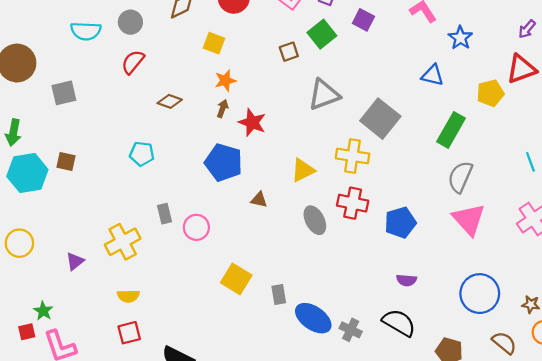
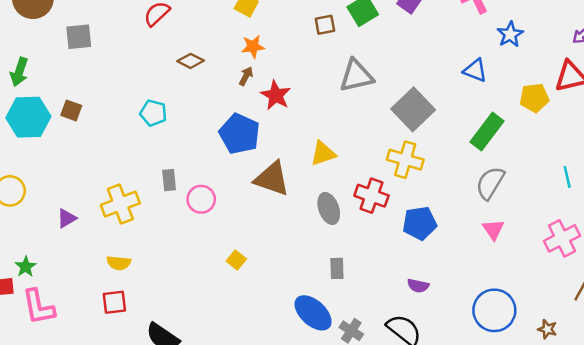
yellow cross: (353, 156) -> (405, 160), moved
brown triangle: (259, 200) -> (272, 179), size x2.0
pink triangle: (469, 219) -> (493, 229), size x0.6
yellow square: (236, 279) -> (236, 260), size x0.6
gray rectangle: (279, 295) -> (337, 268), moved

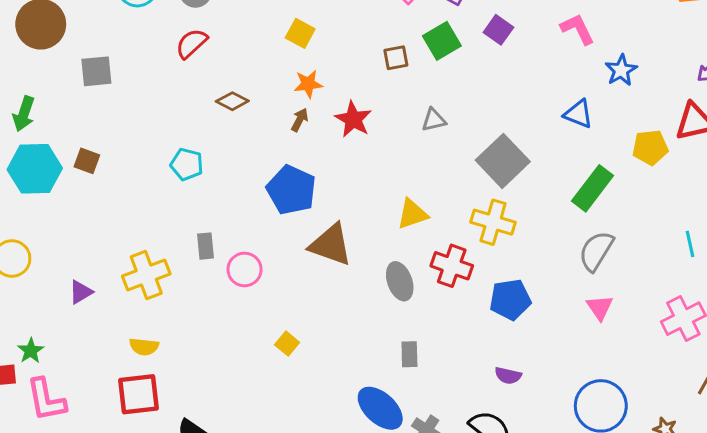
gray triangle: (356, 76) -> (434, 120), size x0.6
red star: (276, 95) -> (353, 119), moved
yellow triangle: (323, 153) -> (412, 214), moved
red square: (114, 302) -> (139, 394), size x1.4

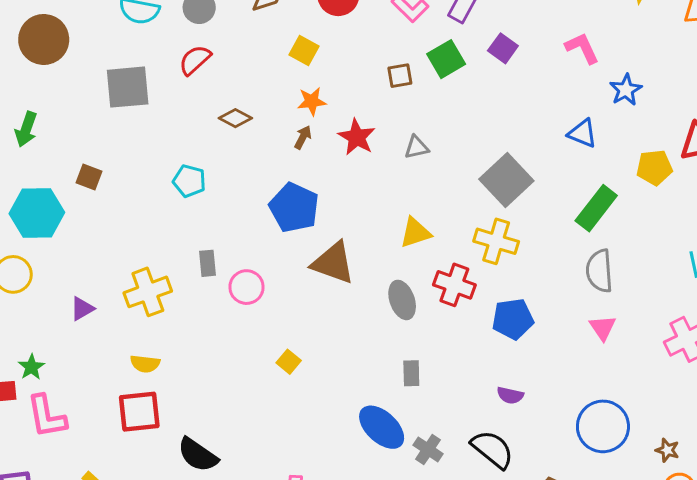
gray square: (96, 71) -> (128, 87), moved, size x1.4
gray triangle: (434, 120) -> (417, 147), moved
cyan hexagon: (35, 169) -> (37, 213), moved
gray semicircle: (596, 251) -> (599, 271), turned -36

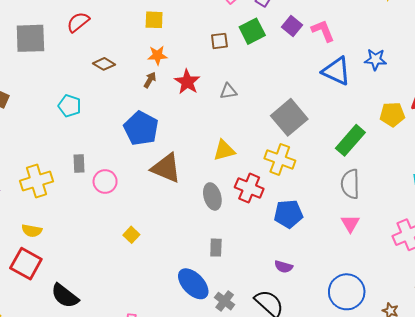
pink L-shape: (582, 48) -> (323, 31), moved
yellow square: (304, 51) -> (154, 20), turned -30
blue star: (626, 90) -> (375, 60), turned 30
blue triangle: (583, 133) -> (336, 71), moved, size x1.4
red square: (139, 412) -> (26, 264), turned 32

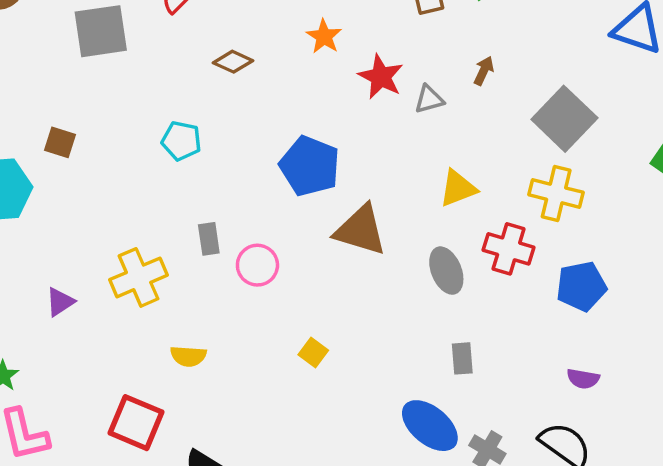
orange star: (157, 55) -> (324, 36), turned -30
brown arrow: (150, 80) -> (484, 71), moved
gray triangle: (228, 91) -> (429, 99), moved
yellow semicircle: (32, 231) -> (188, 356), moved

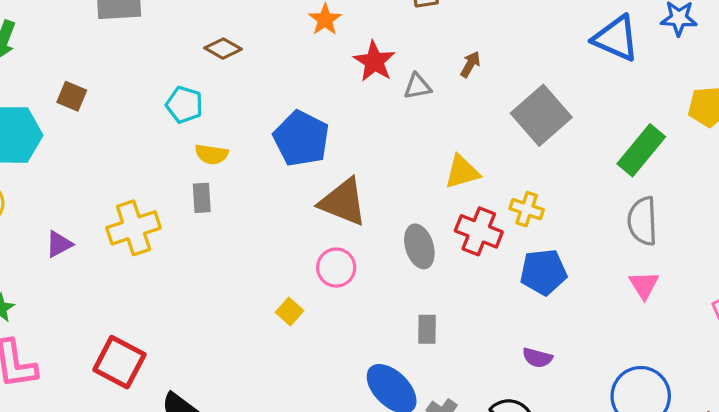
brown diamond: (233, 62) -> (223, 49), moved
yellow triangle: (458, 188) -> (462, 172), moved
yellow cross: (556, 194) -> (527, 209), moved, size x0.7
pink circle: (257, 265) -> (336, 268), moved
yellow semicircle: (188, 356) -> (212, 154), moved

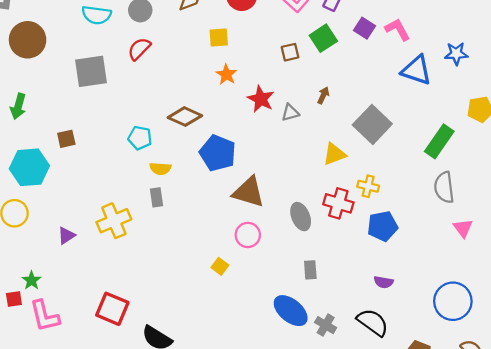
brown diamond: (223, 49) -> (185, 117), moved, size x1.4
brown square: (72, 96) -> (66, 139), turned -30
yellow triangle: (462, 172) -> (334, 154), moved
pink triangle: (644, 285) -> (463, 228), moved

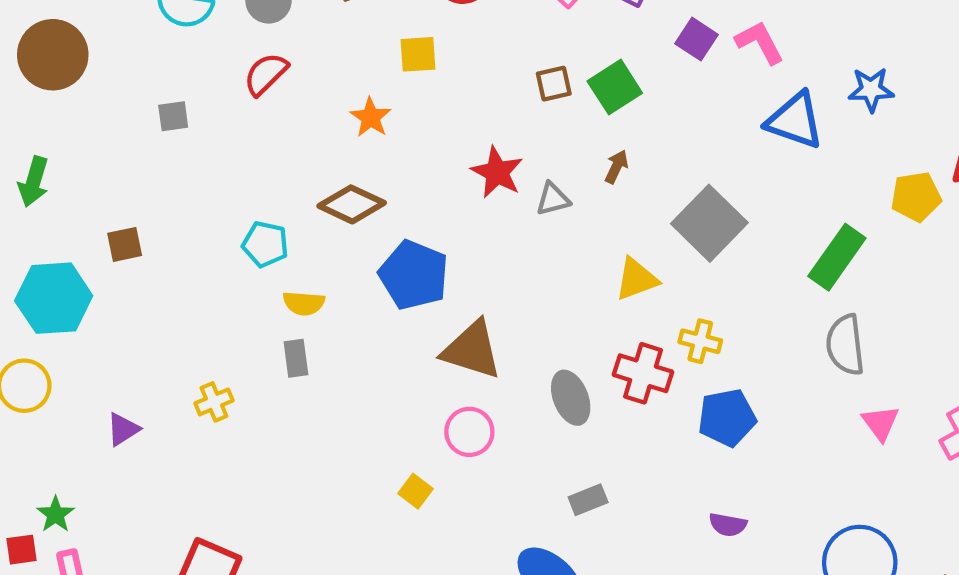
green square: (323, 38) -> (615, 87), moved
gray square: (91, 71) -> (173, 116), size x0.5
orange star: (226, 75) -> (371, 117), moved
yellow cross: (114, 221) -> (214, 402), size x0.6
gray rectangle: (310, 270) -> (588, 500), turned 72

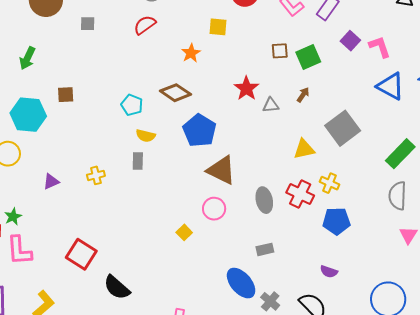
gray square: (173, 116) -> (88, 24), moved

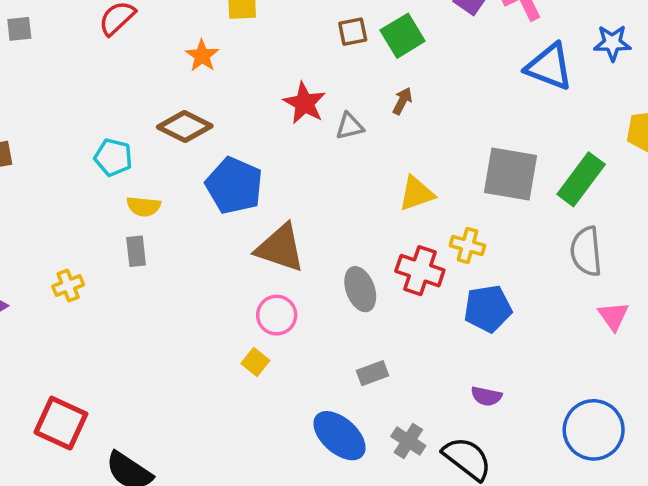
gray square: (343, 128) -> (511, 174), moved, turned -36
yellow square: (184, 232) -> (255, 362), moved
gray cross: (270, 301) -> (408, 441), moved

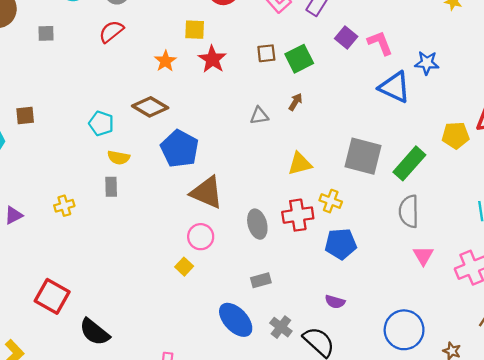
blue star: (612, 43) -> (427, 63), moved
red star: (304, 103) -> (212, 59), moved
red cross: (420, 271) -> (298, 215), turned -32

